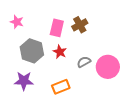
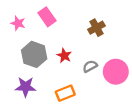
brown cross: (80, 25) -> (96, 28), moved
pink rectangle: (57, 28) -> (47, 17), moved, turned -48

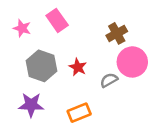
pink circle: (116, 72) -> (132, 62), moved

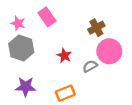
gray hexagon: (42, 66) -> (21, 48), moved

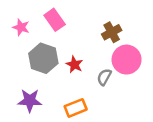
gray hexagon: (21, 48) -> (43, 58), moved
gray semicircle: (90, 66) -> (104, 77), turned -32

